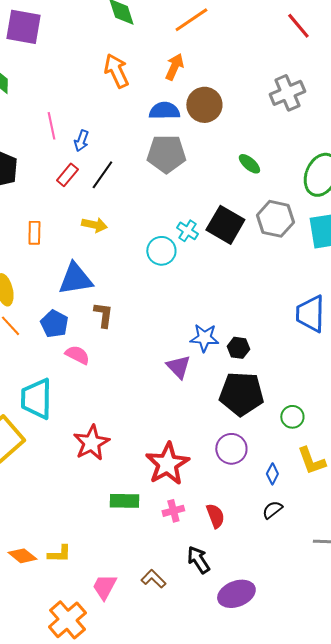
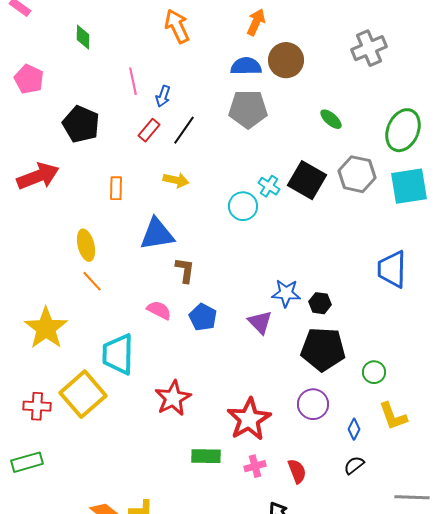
orange arrow: (116, 71) -> (177, 26), moved
blue pentagon: (54, 324) -> (203, 317), moved

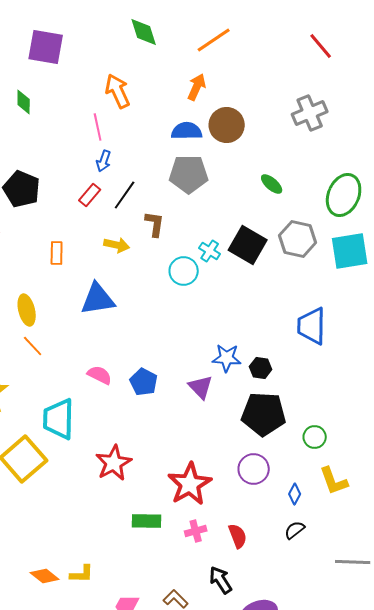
pink line: (133, 81) -> (98, 127), moved
blue trapezoid: (392, 269) -> (312, 326), moved
brown L-shape: (185, 270) -> (155, 224), moved

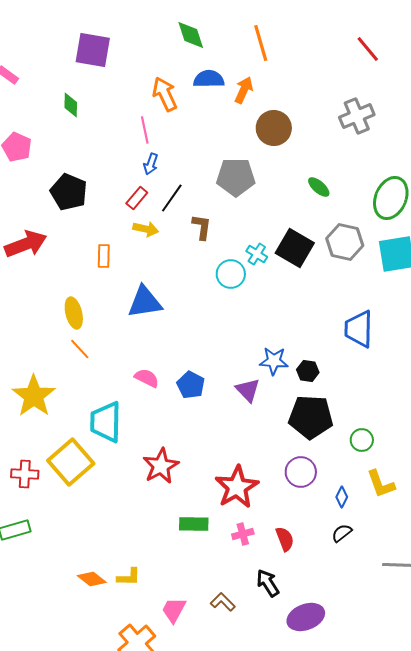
orange line: (214, 40) -> (261, 43), turned -72
blue semicircle: (187, 131) -> (209, 79), moved
yellow arrow: (117, 245) -> (146, 229), moved

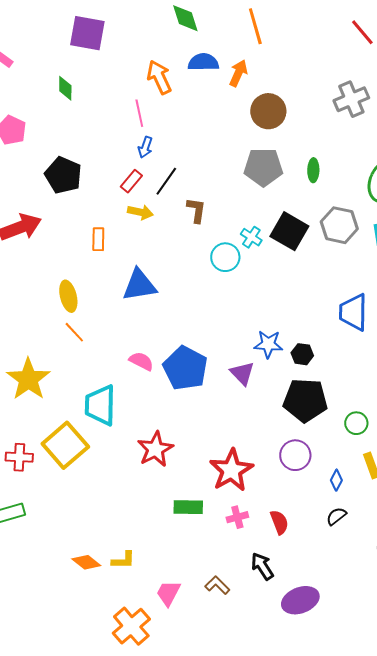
gray pentagon: (236, 177) -> (263, 167), moved
green ellipse: (319, 187) -> (313, 170), turned 50
blue pentagon: (191, 385) -> (185, 368), size x1.6

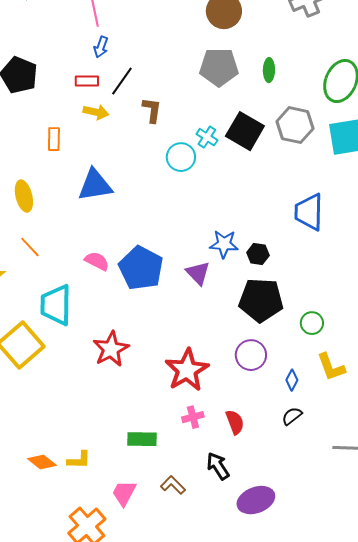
red rectangle: (131, 181) -> (87, 81), turned 50
orange line: (74, 332) -> (30, 247), moved
green rectangle: (188, 507) -> (142, 439), moved

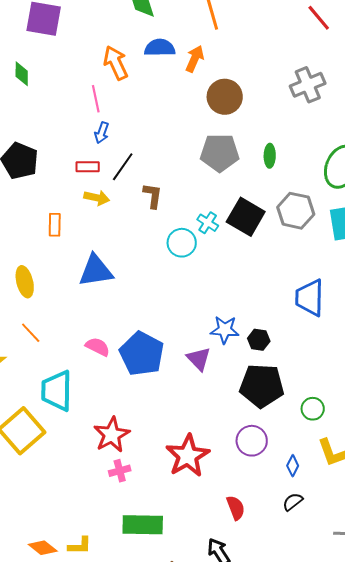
pink cross: (193, 417) -> (120, 471), moved
green rectangle: (142, 439) -> (143, 525), size x1.4

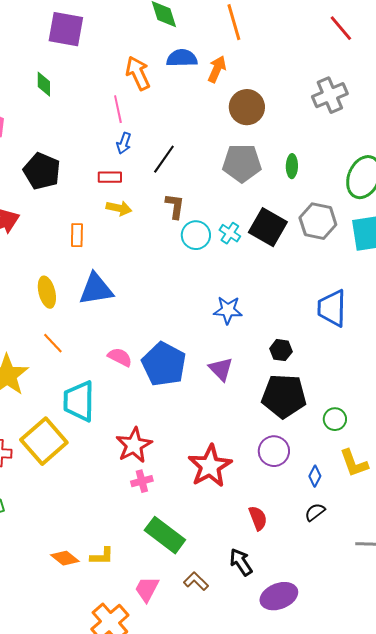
black line: (123, 167) -> (164, 159), moved
cyan circle: (182, 243) -> (196, 235), moved
blue triangle: (96, 271) -> (96, 289), moved
blue star: (225, 330) -> (228, 310), moved
green rectangle: (143, 525) -> (165, 535), turned 36

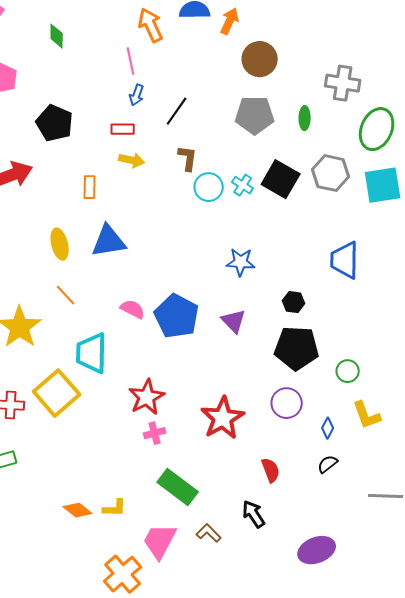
gray cross: (330, 95) -> (343, 83), moved, turned 32
pink trapezoid: (147, 589) -> (160, 541), size x1.4
purple ellipse: (279, 596) -> (317, 550), moved

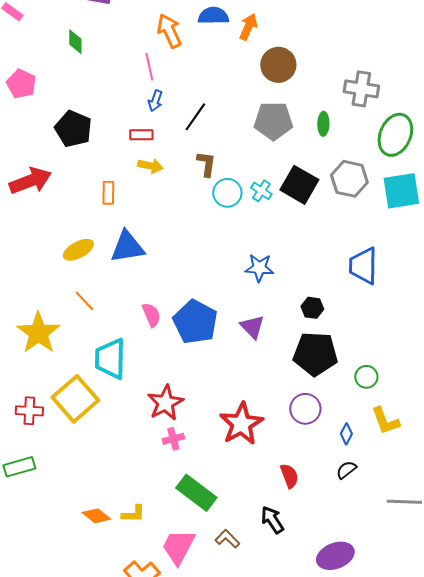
yellow ellipse: (60, 244) -> (78, 250), turned 76
pink semicircle: (133, 309) -> (151, 315), turned 40

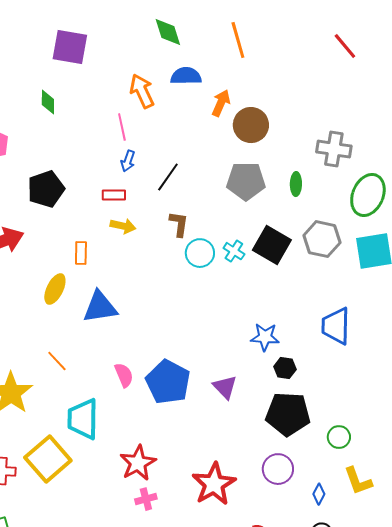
orange arrow: (248, 27) -> (221, 103), moved
black pentagon: (73, 129) -> (46, 189), turned 30
yellow ellipse: (78, 250) -> (55, 289), moved, turned -36
blue star: (259, 268) -> (265, 337), moved

